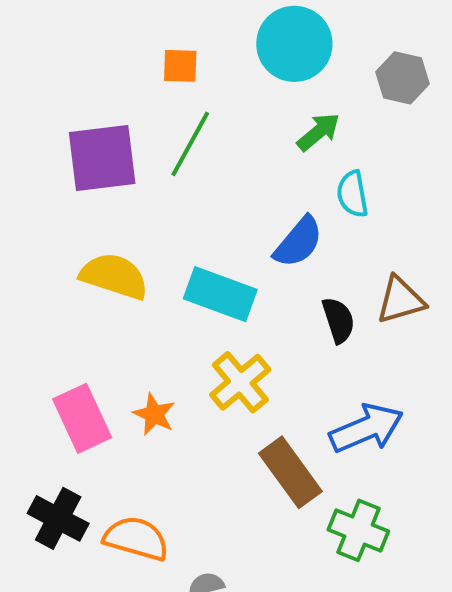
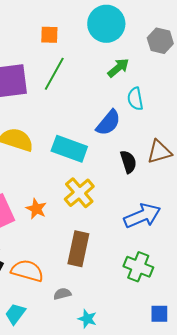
brown rectangle: (290, 472) -> (78, 249), moved, turned 48

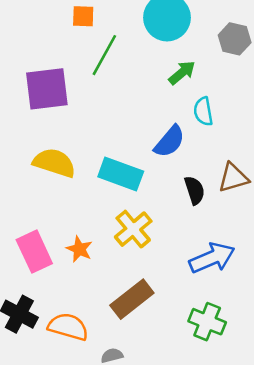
orange square: (49, 35) -> (83, 16), moved
green line: (54, 74) -> (104, 55), moved
brown rectangle: (78, 249) -> (132, 299), turned 40

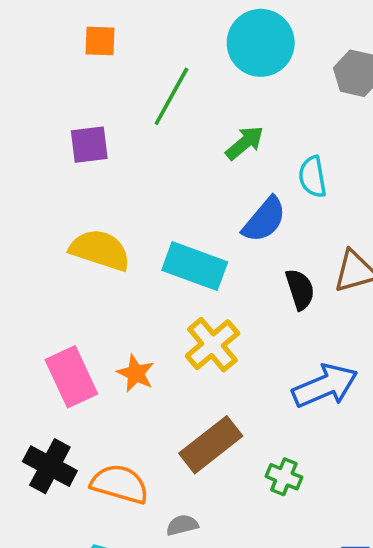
orange square: (83, 16) -> (100, 41), moved
green arrow: (182, 73) -> (245, 143), moved
purple square: (47, 89) -> (89, 145), size x0.6
green cross: (207, 322) -> (284, 477), moved, size x0.7

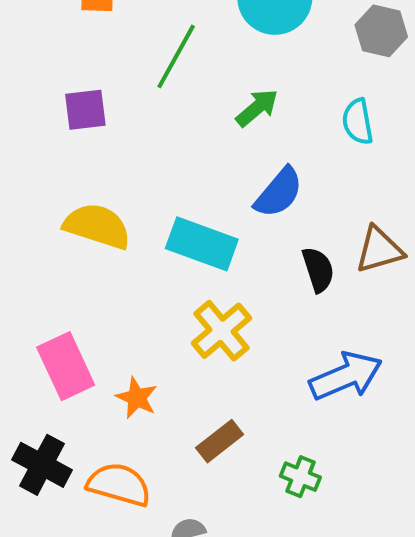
cyan semicircle: (313, 177) -> (358, 122), moved
orange star: (136, 373) -> (137, 398), moved
brown rectangle: (211, 445) -> (220, 441), size x0.7

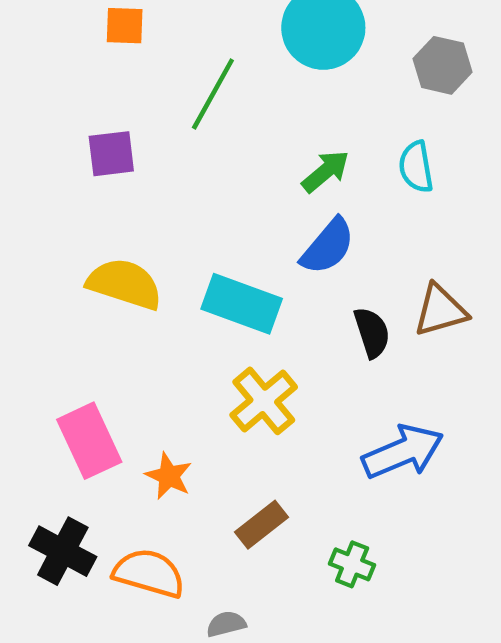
green arrow: (257, 108) -> (326, 171), moved

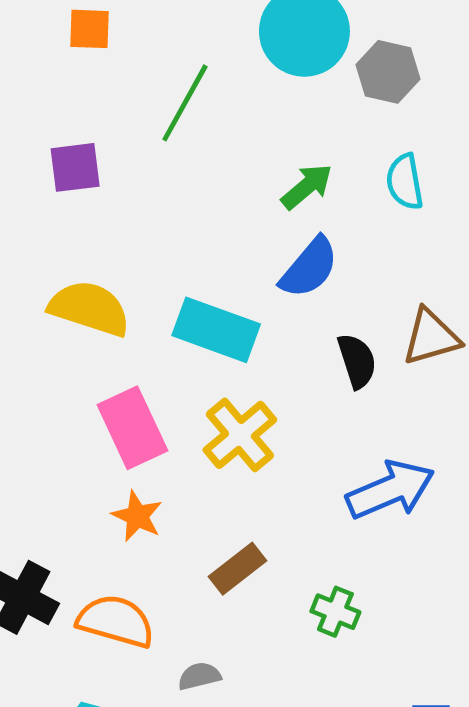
gray hexagon: (443, 65) -> (388, 72), moved
pink rectangle: (89, 441) -> (132, 428), moved

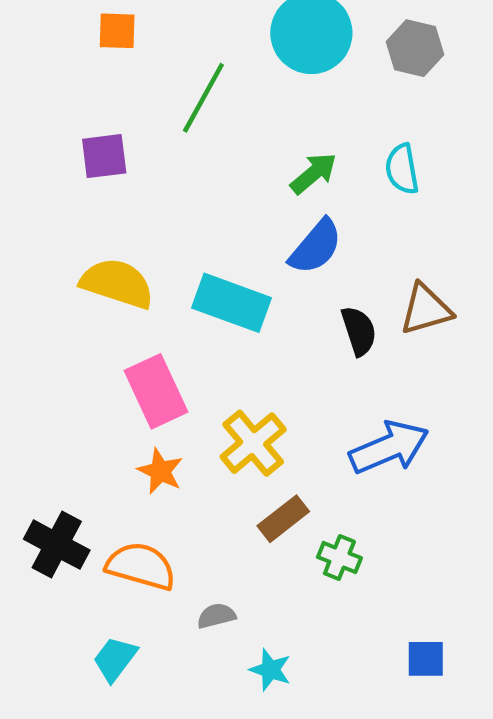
gray hexagon: (388, 72) -> (415, 48), moved
yellow cross: (240, 435) -> (253, 443), moved
brown rectangle: (238, 569) -> (283, 519), moved

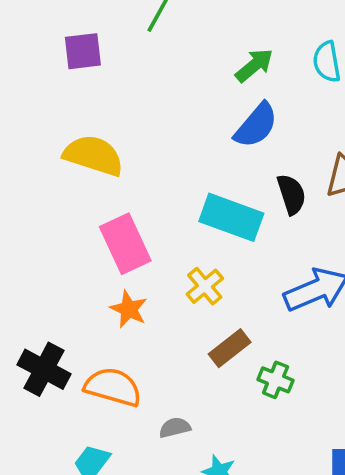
cyan rectangle: (232, 303) -> (231, 217), moved
yellow cross: (253, 443) -> (205, 286), size x0.7

